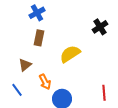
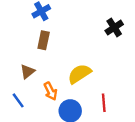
yellow semicircle: (70, 54) -> (79, 74), moved
red line: (104, 93) -> (104, 103), moved

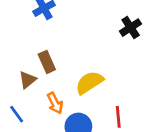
brown rectangle: (44, 40) -> (47, 62), moved, turned -36

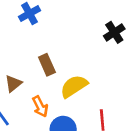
brown rectangle: (47, 62) -> (47, 65), moved

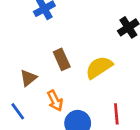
yellow semicircle: (74, 86) -> (99, 67), moved

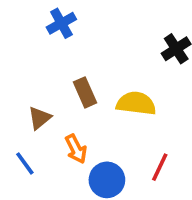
yellow semicircle: (99, 67) -> (136, 103), turned 40
red line: (116, 114) -> (160, 167), turned 30

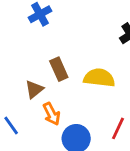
brown triangle: (40, 118) -> (34, 89), moved

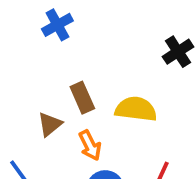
orange arrow: (52, 114) -> (90, 145), moved

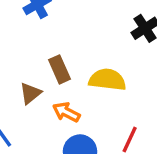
orange arrow: (90, 145) -> (66, 112), turned 144

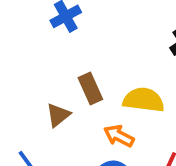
orange arrow: (66, 112) -> (119, 136), moved

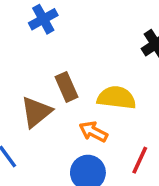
brown triangle: (58, 115) -> (36, 112), size x1.4

